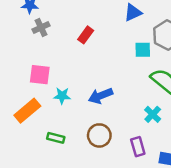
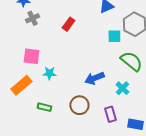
blue arrow: (101, 96) -> (94, 78), moved

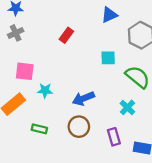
gray cross: (32, 18) -> (16, 33), moved
cyan square: (114, 36) -> (108, 58), moved
blue arrow: (94, 78) -> (83, 98), moved

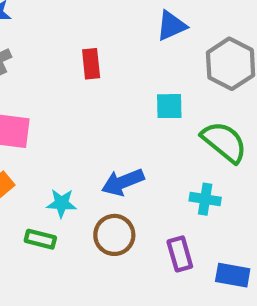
red rectangle: (66, 35) -> (91, 64), turned -42
cyan star: (45, 91) -> (61, 203), moved
cyan cross: (127, 107) -> (205, 199), turned -35

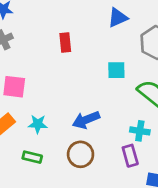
cyan star: (61, 203) -> (38, 124), moved
purple rectangle: (180, 254) -> (130, 156), moved

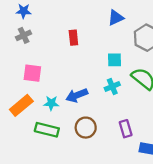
blue arrow: (86, 120) -> (77, 95), moved
cyan cross: (140, 131) -> (112, 86), moved, turned -32
green rectangle: (32, 157) -> (47, 130), size x1.5

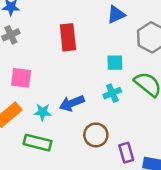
red rectangle: (73, 38) -> (68, 37), size x1.5
brown circle: (86, 128) -> (96, 135), moved
purple rectangle: (126, 129) -> (126, 153), moved

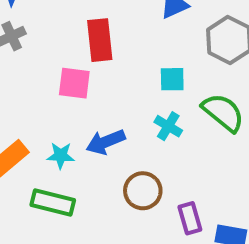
pink square: (21, 78) -> (74, 83), moved
cyan cross: (112, 93) -> (168, 126), turned -36

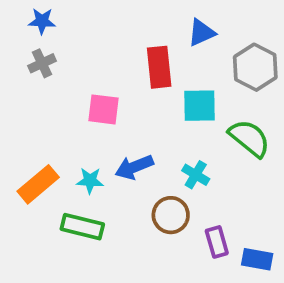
red rectangle: (100, 40) -> (159, 67), moved
cyan square: (172, 79) -> (200, 106), size x1.4
cyan cross: (168, 126) -> (196, 175), moved

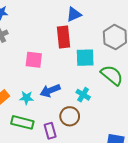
blue triangle: (201, 33) -> (74, 14), moved
purple rectangle: (217, 242) -> (50, 131), moved

